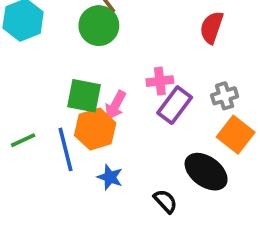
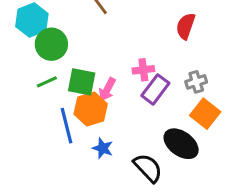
green circle: (99, 26) -> (51, 44), moved
green line: (23, 140) -> (47, 82), moved
black semicircle: (165, 201) -> (148, 168), size x1.5

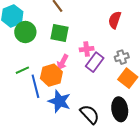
green line: (47, 82) -> (22, 70), moved
green square: (82, 82) -> (59, 33), moved
black ellipse: (181, 144) -> (120, 109), moved, turned 45
blue star: (103, 148) -> (59, 101), size x1.6

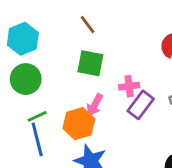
green circle: (25, 32) -> (26, 79), moved
blue line: (35, 86) -> (37, 139), moved

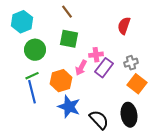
green circle: (26, 79) -> (35, 50), moved
pink arrow: (95, 105) -> (81, 68), moved

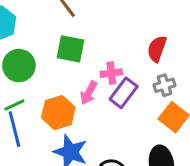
red semicircle: (124, 26) -> (157, 49), moved

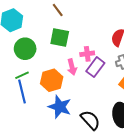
pink arrow: (89, 93) -> (72, 67), turned -42

